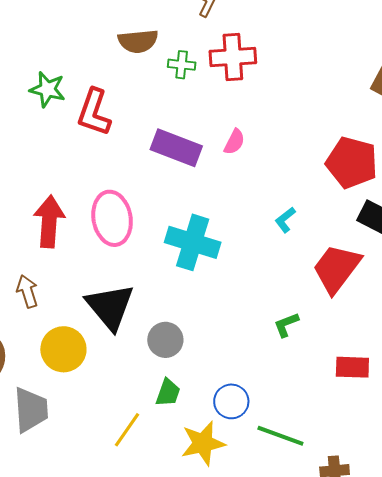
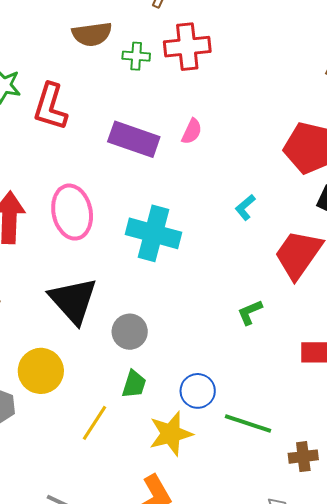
yellow circle: (63, 349) -> (41, 371), moved

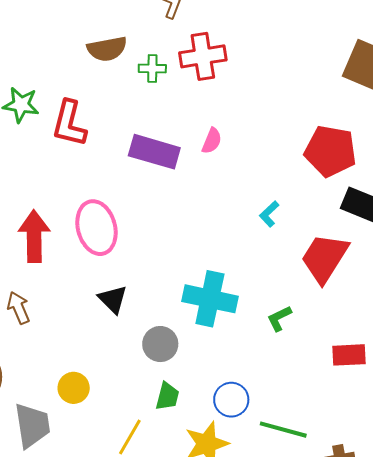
cyan cross: (154, 233) -> (210, 299), moved
black triangle: (73, 301) -> (113, 299), moved, size x0.6
yellow circle: (41, 371) -> (74, 388), size x0.7

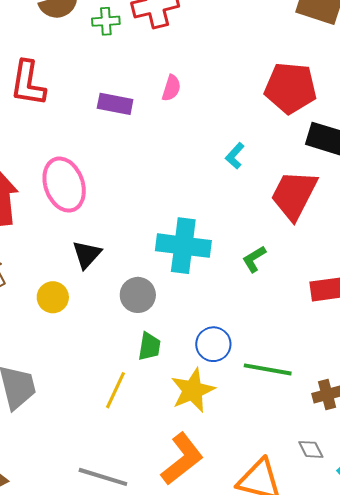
purple rectangle: (154, 152) -> (115, 104), size x0.7
black triangle: (113, 299) -> (87, 254), turned 32
yellow circle: (74, 388) -> (53, 297), moved

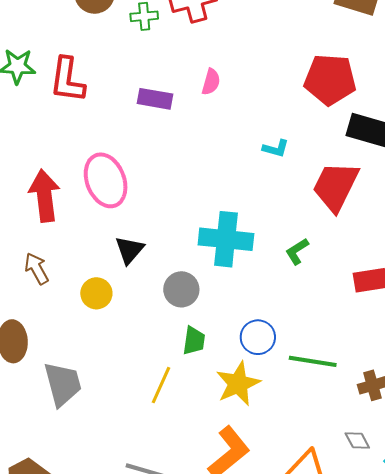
cyan L-shape: (235, 156) -> (276, 148), turned -116

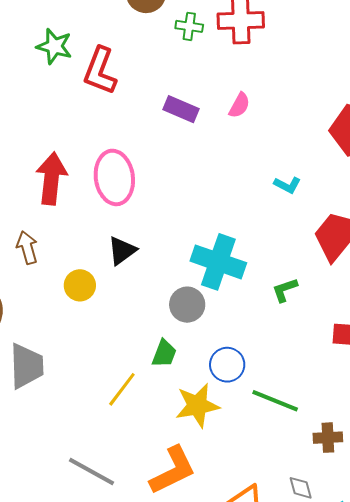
gray circle: (181, 289) -> (187, 305), moved

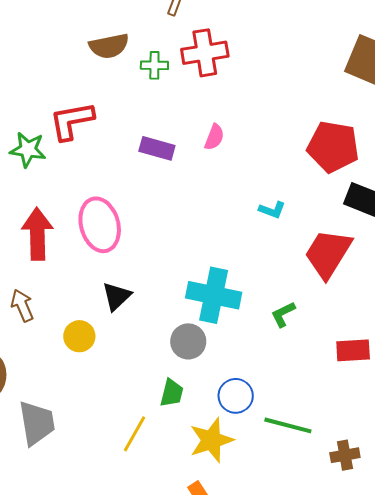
green star: (54, 46) -> (28, 150), moved
red L-shape: (100, 71) -> (72, 121), turned 66

